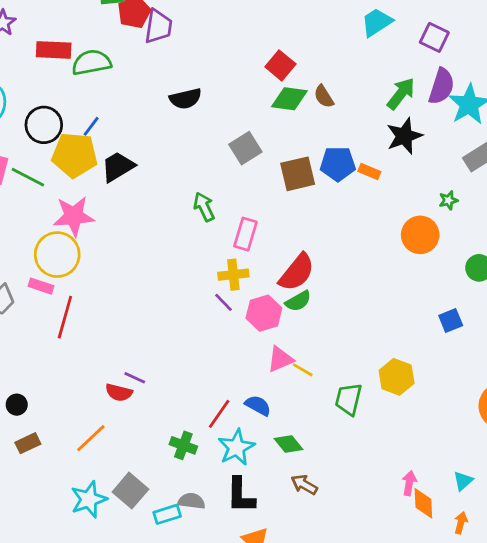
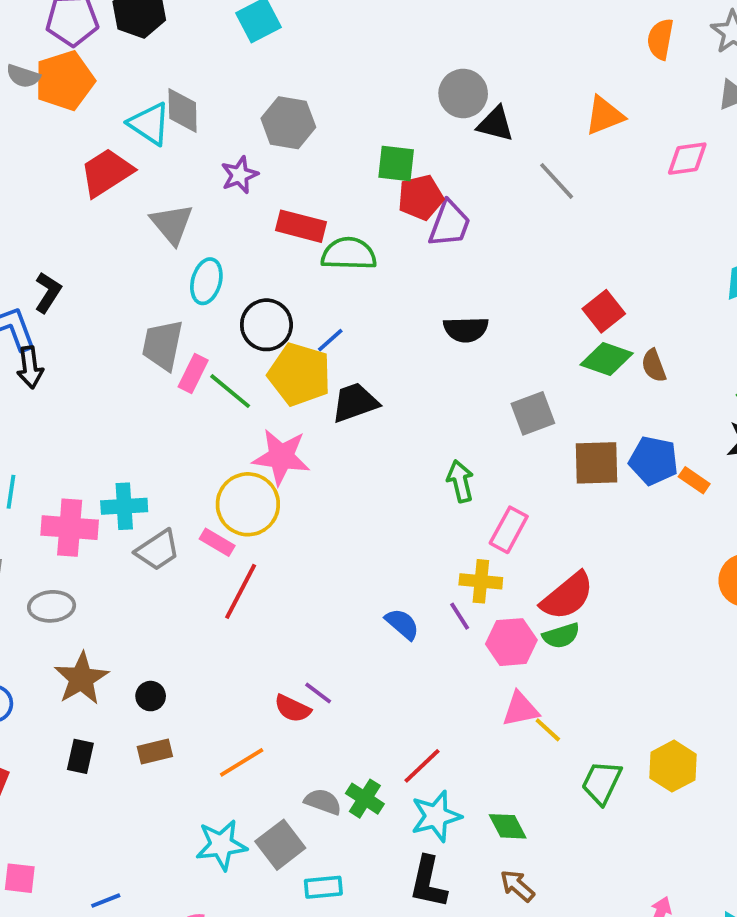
blue semicircle: (258, 405) -> (402, 624), moved
gray semicircle: (192, 501) -> (323, 802), moved

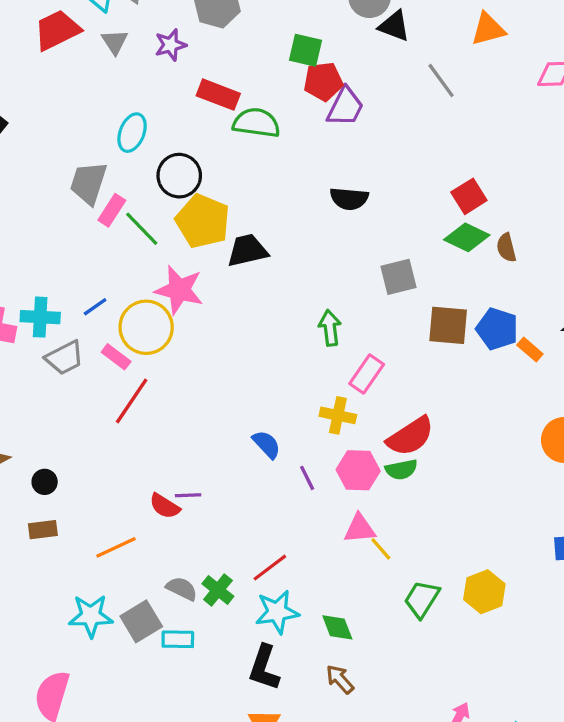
gray triangle: (172, 224) -> (115, 42), moved, size x0.7
blue line: (330, 340) -> (95, 307), moved
purple line: (460, 616) -> (307, 478), moved
purple line: (318, 693) -> (188, 495), turned -45
cyan rectangle: (323, 887) -> (178, 639), moved

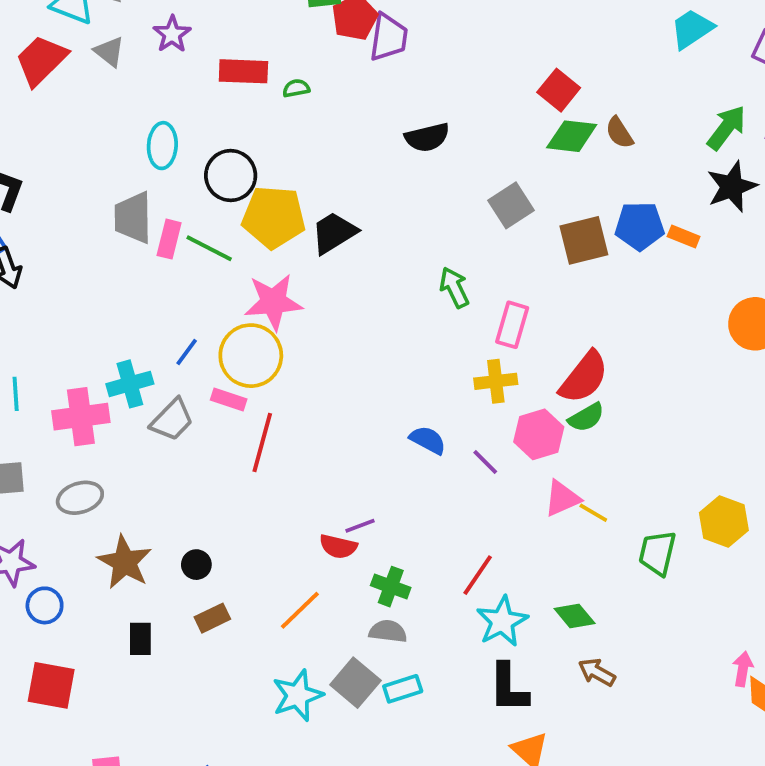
green semicircle: (256, 123) -> (296, 88), size x0.5
green cross: (218, 590) -> (391, 587), moved

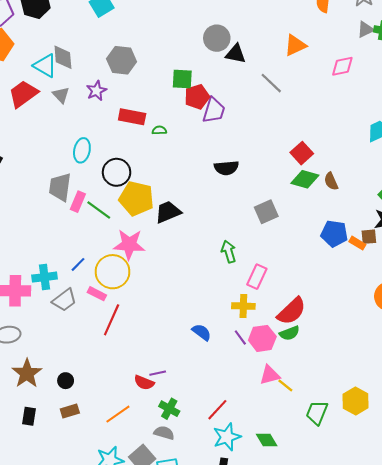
brown square: (584, 240) -> (369, 237), moved, size x0.6
purple line: (485, 462) -> (240, 337), moved

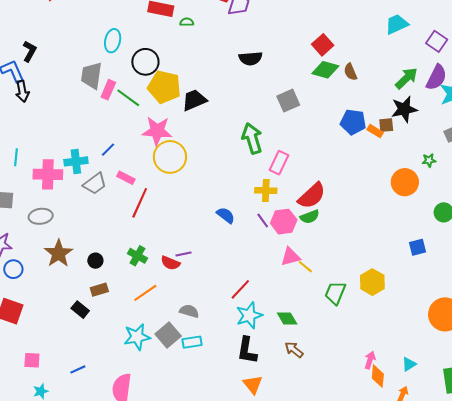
green arrow: (229, 252) -> (252, 138), size x1.4
yellow circle: (113, 272) -> (170, 157), moved
green cross: (169, 409) -> (137, 256), moved
black rectangle: (29, 416) -> (80, 310), moved, turned -60

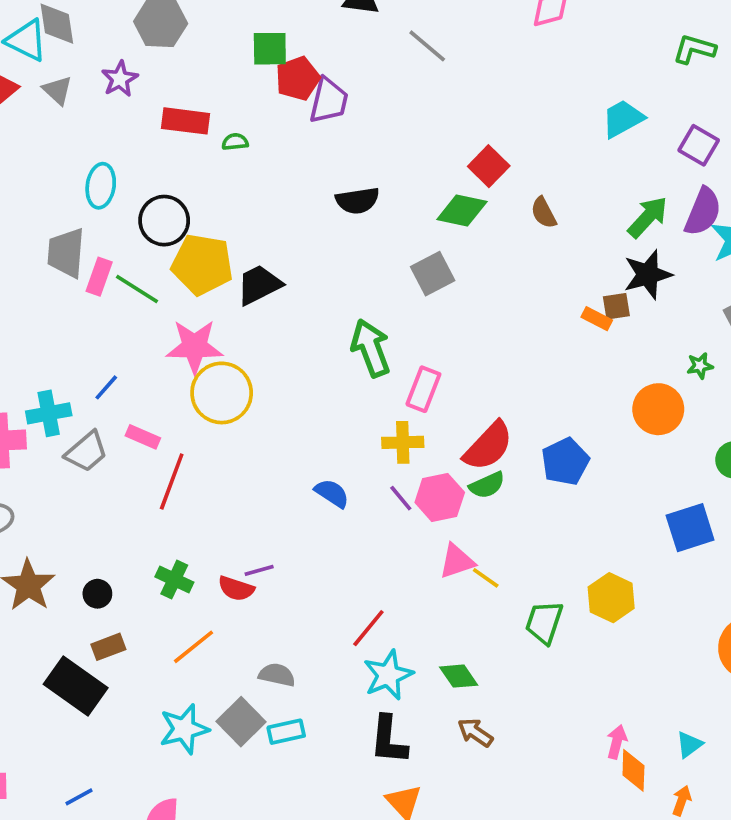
green diamond: (325, 70) -> (462, 211), moved
blue pentagon: (353, 122) -> (565, 462), moved, turned -30
blue square: (418, 247) -> (690, 528), size x1.5
black rectangle: (80, 310) -> (76, 686), size x1.8

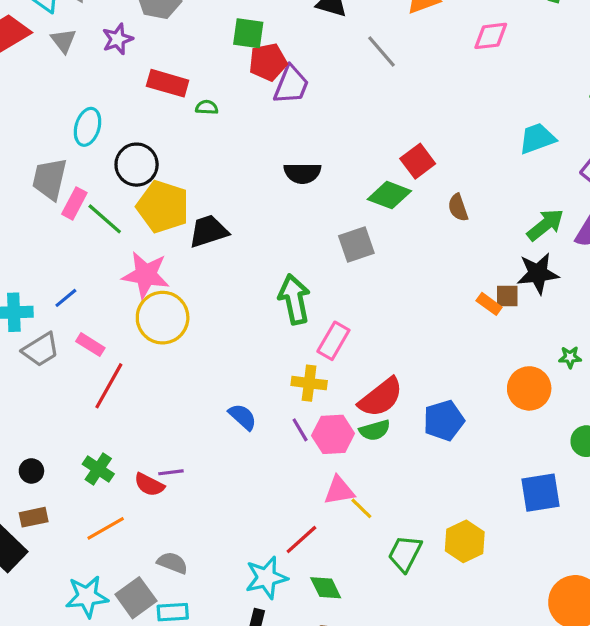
red line: (368, 628) -> (301, 539), moved

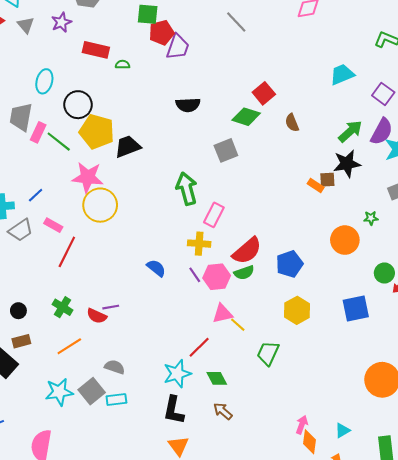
yellow hexagon: (465, 541) -> (297, 310), moved

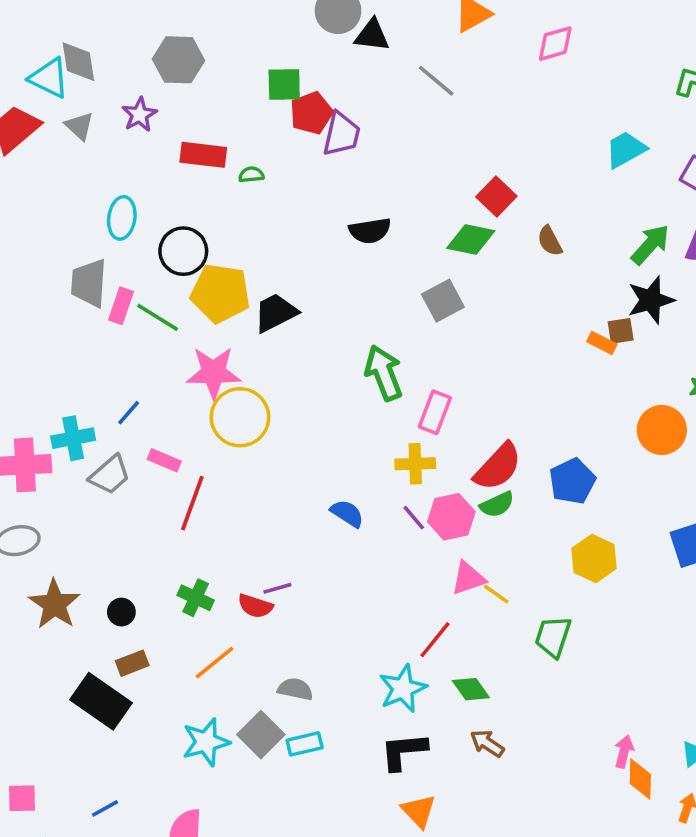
black L-shape: (174, 410) -> (404, 751), turned 80

